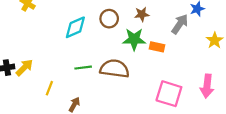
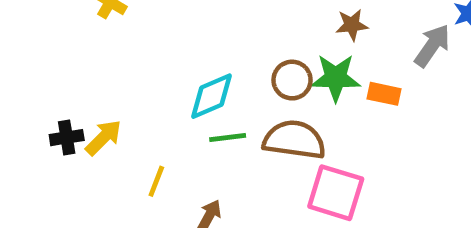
brown circle: (109, 19) -> (292, 80), moved
cyan diamond: (75, 27) -> (212, 96), moved
pink square: (169, 94) -> (336, 193), moved

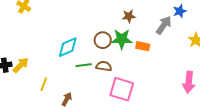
green line: (228, 138) -> (84, 65), moved
brown semicircle: (294, 140) -> (104, 66), size x0.6

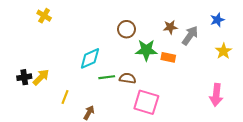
blue star: (180, 11) -> (217, 20), moved
brown star: (129, 16) -> (170, 27), moved
brown circle: (103, 40) -> (126, 29), moved

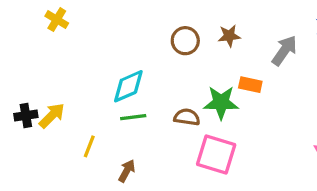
brown star: (170, 27) -> (229, 36), moved
green star: (146, 50) -> (221, 102), moved
green line: (107, 77) -> (133, 117), moved

